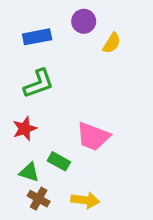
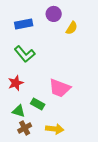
green L-shape: (39, 84) -> (25, 54), turned 70
brown cross: (39, 199) -> (25, 128), turned 32

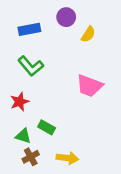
pink trapezoid: (60, 88) -> (89, 86), moved

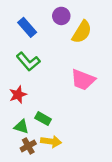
blue rectangle: (29, 29) -> (27, 27), turned 60
yellow semicircle: (88, 34) -> (82, 32), size x1.5
yellow arrow: (67, 158) -> (51, 141), moved

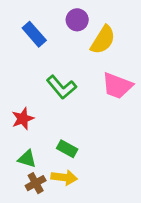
green L-shape: (28, 62) -> (61, 87), moved
pink trapezoid: (83, 80) -> (117, 86), moved
green rectangle: (43, 119) -> (67, 149), moved

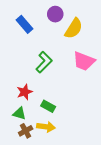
green L-shape: (61, 87) -> (44, 62), turned -95
red star: (23, 119) -> (25, 92), moved

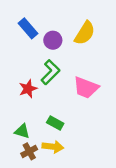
purple circle: (55, 14) -> (53, 40), moved
pink trapezoid: (84, 61) -> (86, 88), moved
red star: (25, 92) -> (28, 89), moved

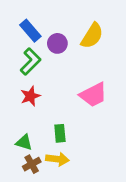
green L-shape: (50, 72) -> (30, 61), moved
pink trapezoid: (86, 88) -> (93, 95), turned -48
green rectangle: (55, 123) -> (60, 133), turned 56

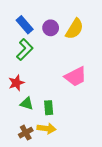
purple circle: (57, 43) -> (51, 28), moved
red star: (30, 96) -> (16, 83), moved
green triangle: (24, 142) -> (27, 104), moved

